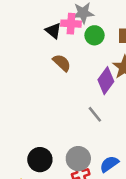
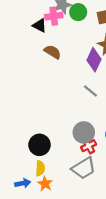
green circle: (95, 35) -> (78, 12), moved
black circle: (40, 160) -> (39, 145), moved

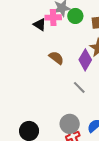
brown semicircle: (53, 52) -> (56, 58), moved

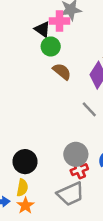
green circle: (75, 16) -> (51, 46), moved

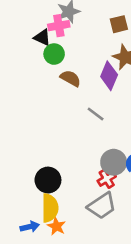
gray line: (89, 109) -> (96, 114), moved
gray circle: (76, 154) -> (114, 162), moved
yellow semicircle: (22, 188) -> (50, 208), size x1.5

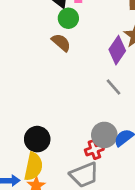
brown semicircle: (70, 78) -> (61, 43), moved
gray line: (96, 114) -> (114, 87), moved

